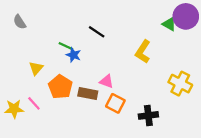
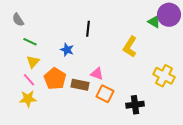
black line: (97, 32) -> (88, 29), turned 63
green line: (66, 46) -> (30, 42), moved
pink line: (34, 103) -> (29, 80), moved
yellow star: (14, 109) -> (28, 99), moved

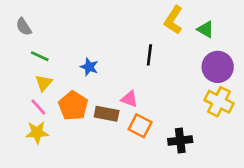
purple circle: (169, 15) -> (218, 67), moved
black line: (88, 29) -> (149, 55), moved
yellow L-shape: (130, 47) -> (174, 20), moved

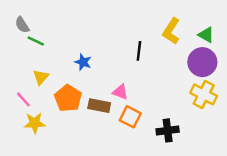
yellow L-shape: (174, 20) -> (171, 31), moved
green triangle: (206, 29) -> (206, 35), moved
green line: (40, 56) -> (36, 41), moved
pink line: (38, 107) -> (23, 99), moved

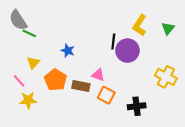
gray semicircle: (22, 25) -> (18, 20), size x1.5
green triangle: (206, 35) -> (168, 28), turned 40
purple circle: (202, 62) -> (127, 51), moved

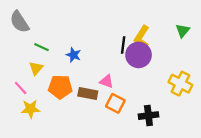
yellow L-shape: (140, 25) -> (142, 37), moved
green line: (29, 33) -> (42, 47), moved
orange pentagon: (56, 80) -> (60, 87), turned -30

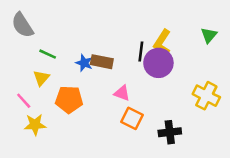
brown rectangle: (88, 93) -> (102, 62), moved

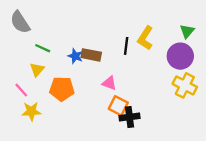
purple circle: (158, 63) -> (180, 56), moved
black cross: (170, 132) -> (130, 117), moved

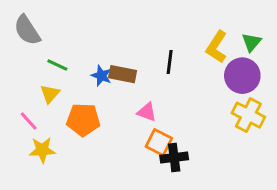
yellow L-shape: (145, 38) -> (217, 47), moved

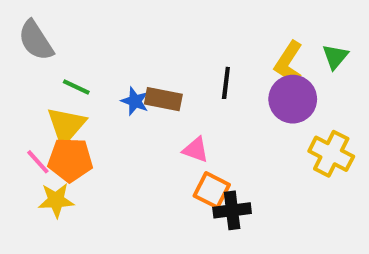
purple circle: (242, 76) -> (293, 99), moved
yellow triangle: (50, 94) -> (66, 125), size x1.5
orange pentagon: (83, 120) -> (70, 160), moved

